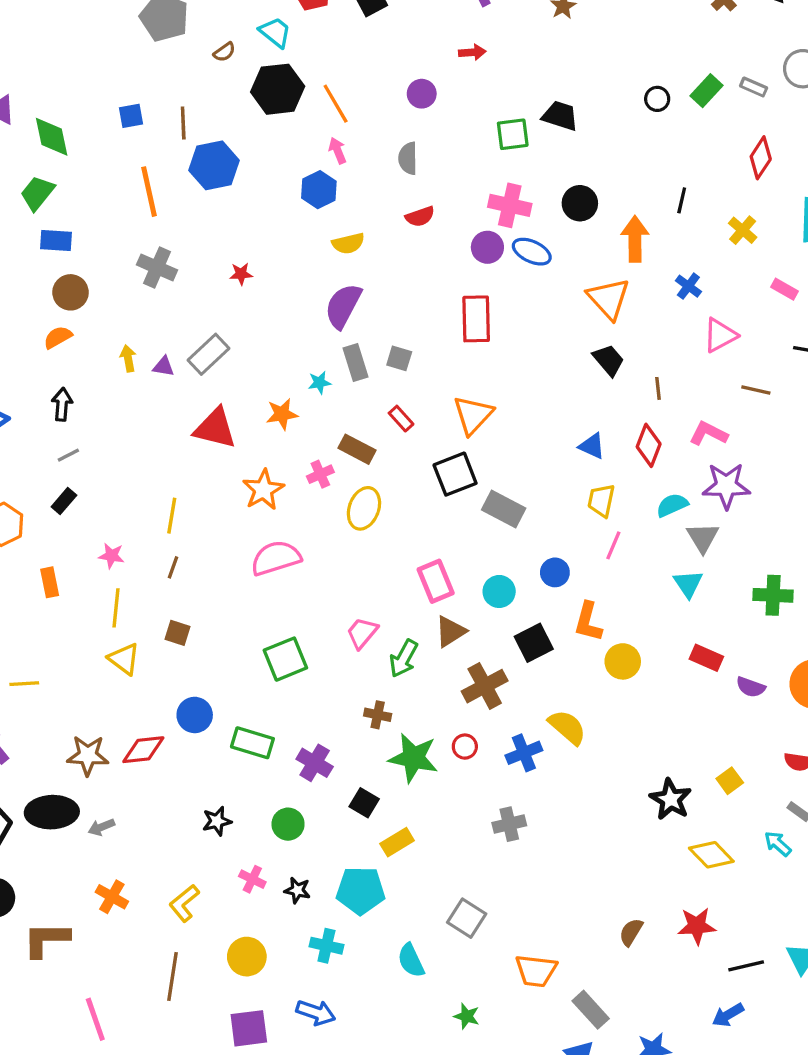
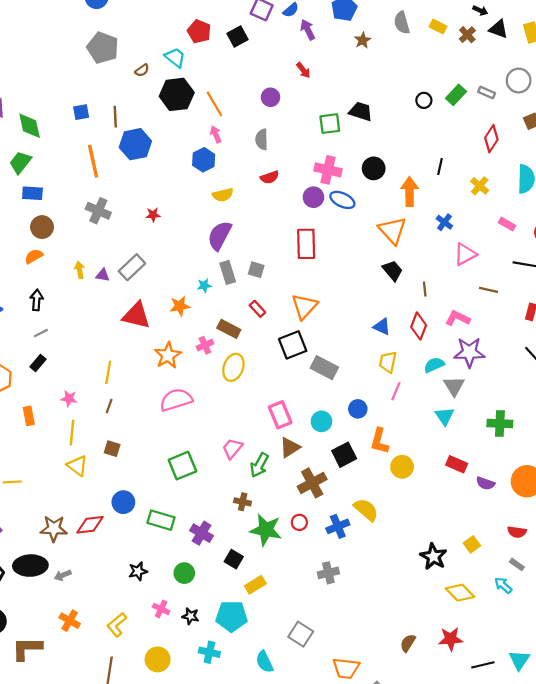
red arrow: (472, 52) -> (303, 70), turned 56

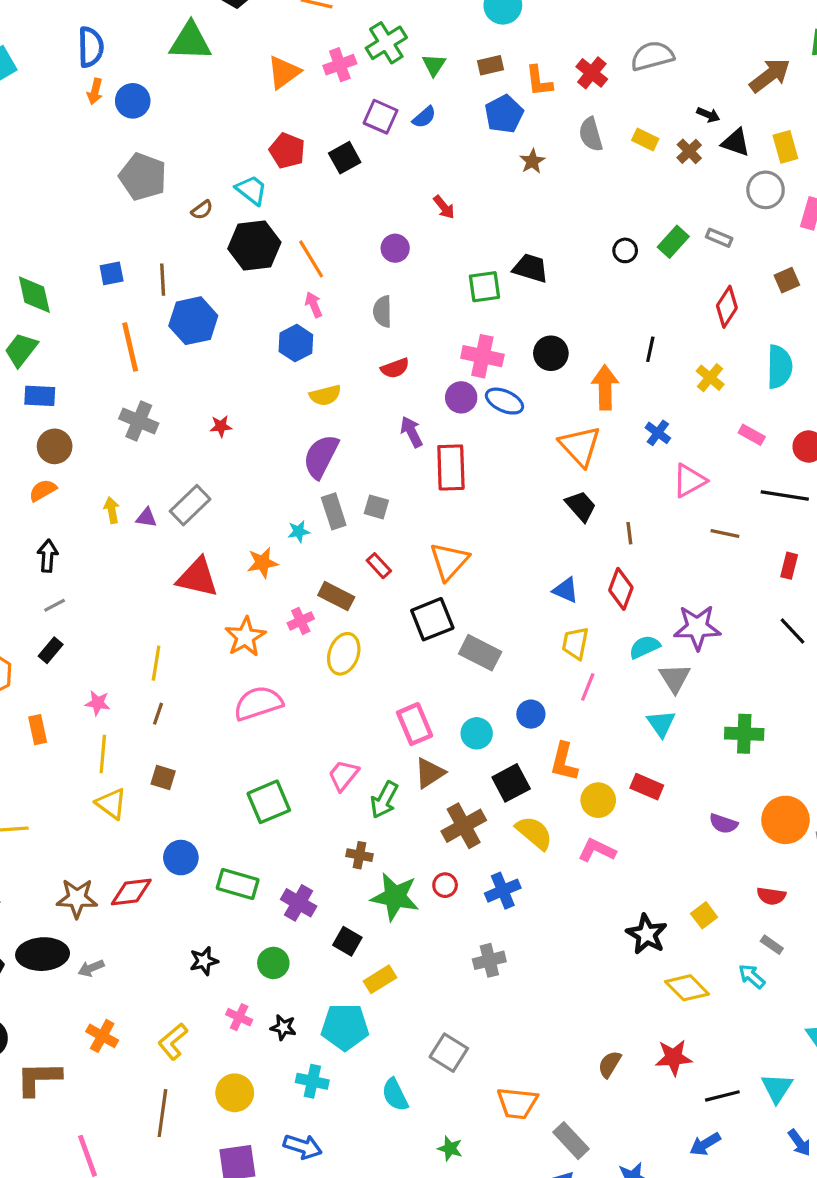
purple arrow: (308, 30) -> (412, 432), moved
gray circle: (519, 81) -> (766, 190), moved
pink L-shape: (458, 318) -> (597, 850), moved
red rectangle: (457, 464) -> (647, 787), moved
yellow semicircle: (366, 510) -> (534, 833), moved

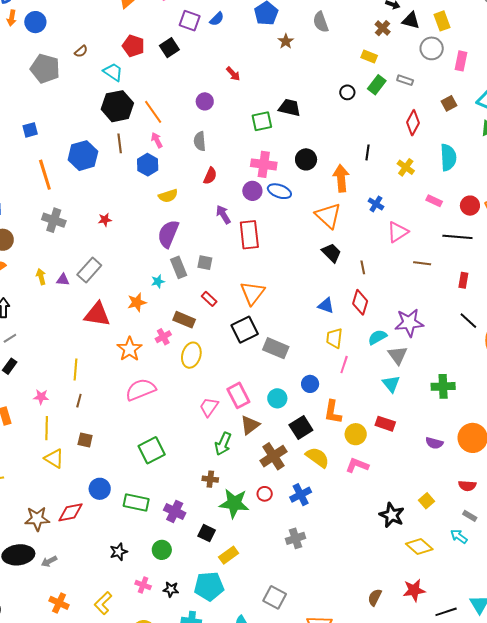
yellow rectangle: (645, 139) -> (369, 56), moved
brown semicircle: (202, 210) -> (81, 51), moved
brown line: (163, 280) -> (120, 143), moved
red semicircle: (395, 368) -> (210, 176), turned -42
pink trapezoid: (343, 775) -> (209, 407), moved

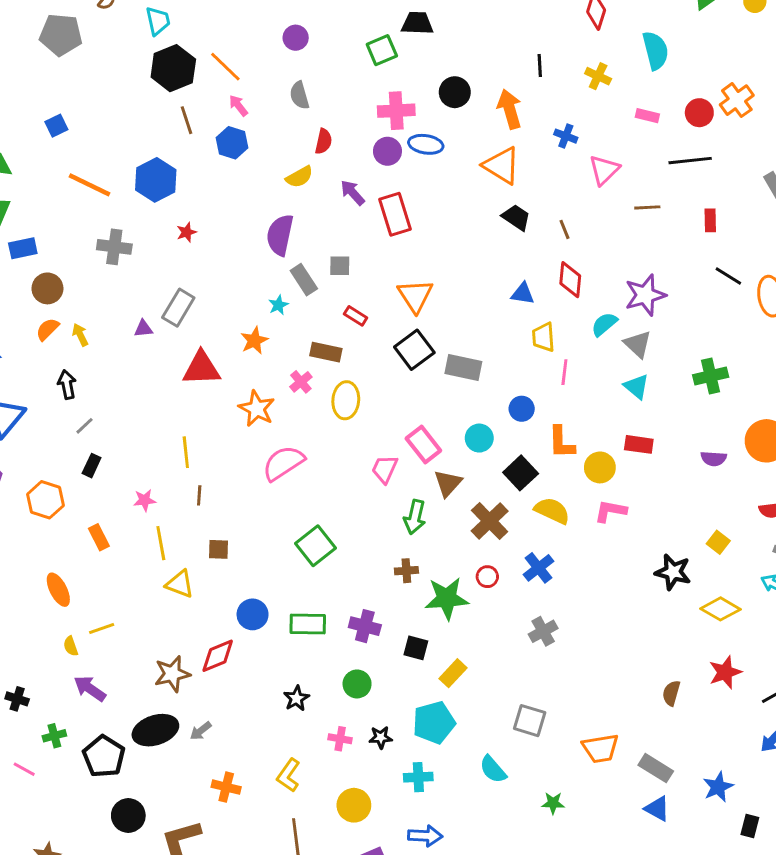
cyan trapezoid: (113, 72) -> (158, 21), turned 55
blue hexagon: (83, 156) -> (156, 180), moved
orange line: (45, 175) -> (89, 185), turned -36
yellow semicircle: (168, 196) -> (299, 177), moved
yellow arrow: (41, 277) -> (80, 335), moved

